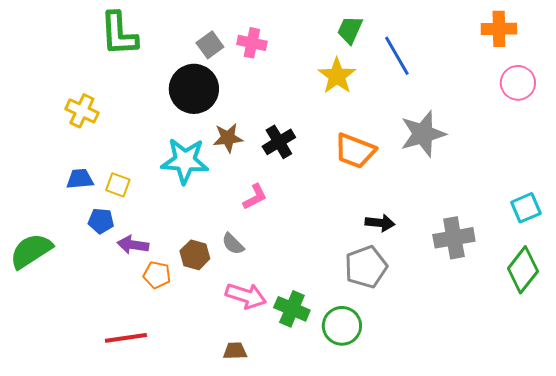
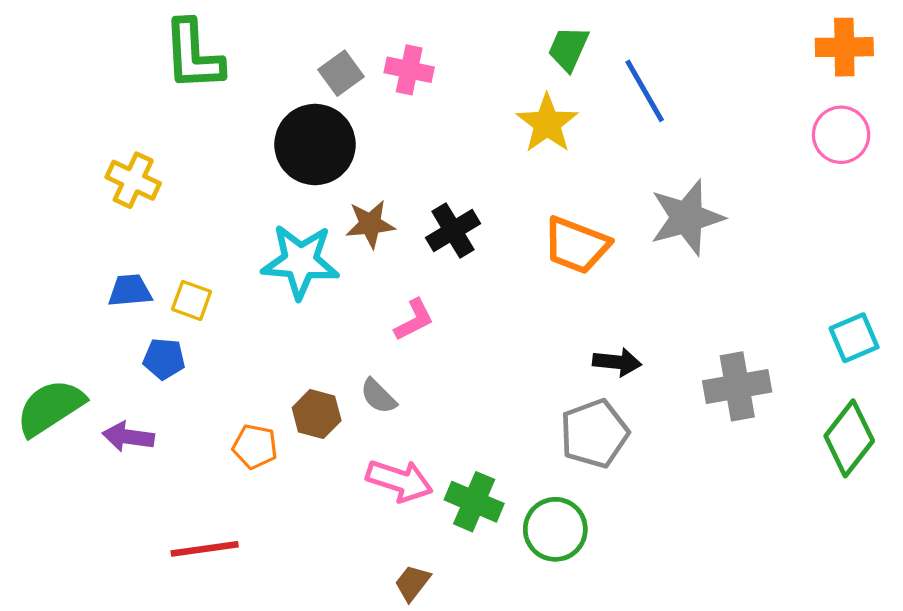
orange cross: (499, 29) -> (844, 47), moved
purple arrow: (133, 245) -> (128, 437), moved
brown trapezoid: (235, 351) -> (412, 583), moved, turned -50

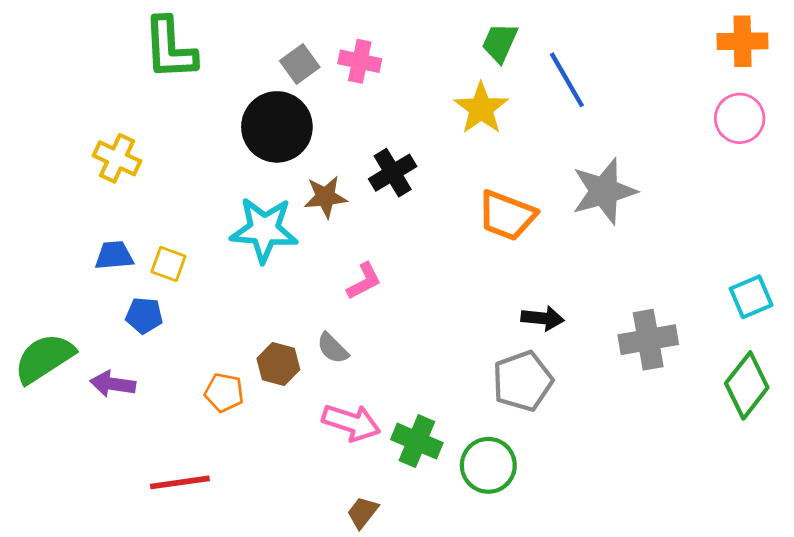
black cross: (453, 231) -> (393, 173), moved

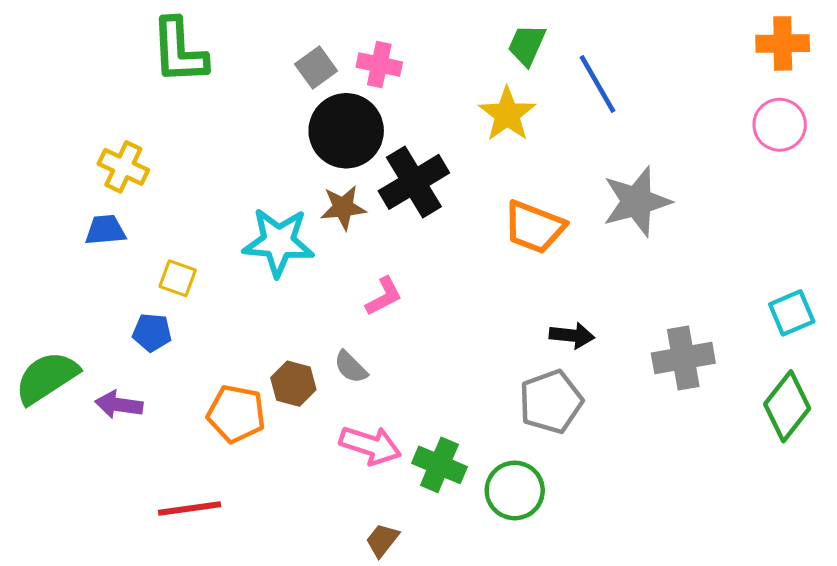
black circle: (277, 127) -> (346, 131), moved
black cross: (393, 173) -> (414, 182), size x1.4
blue trapezoid: (114, 255) -> (105, 230), moved
orange pentagon: (224, 393) -> (236, 414), size x1.4

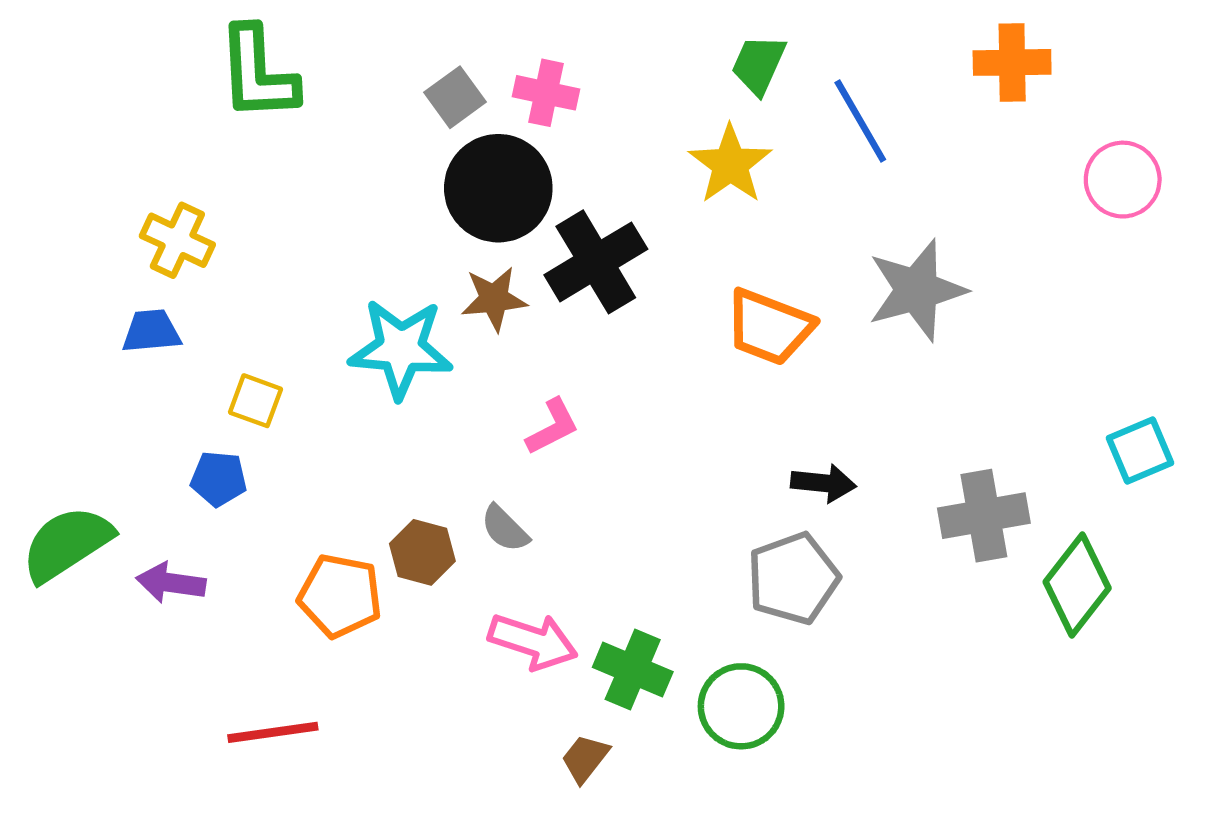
orange cross: (783, 43) -> (1012, 62), moved
green diamond: (787, 406) -> (1077, 585), moved
brown trapezoid: (382, 540) -> (585, 758), moved

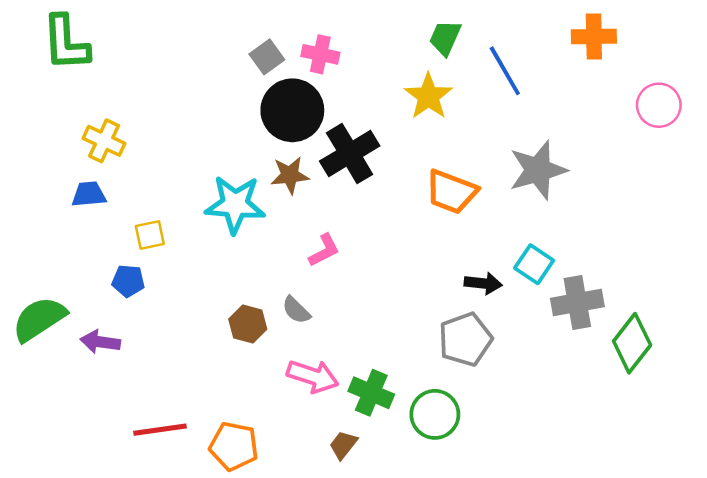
green L-shape: (258, 73) -> (66, 43), moved
yellow square: (255, 401) -> (150, 235), turned -32
cyan square: (1140, 451) -> (534, 264), moved, turned -33
orange pentagon: (340, 596) -> (234, 446), moved

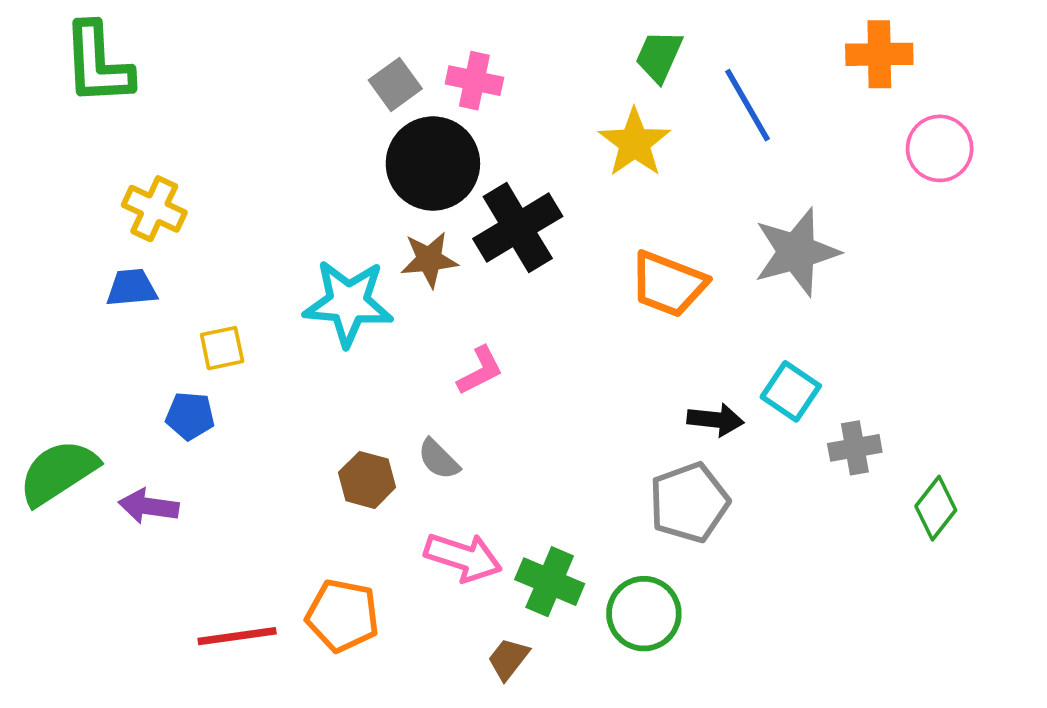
pink circle: (659, 105) -> (940, 148), moved
gray cross: (577, 302) -> (855, 448), size x0.7
green diamond: (632, 343) -> (936, 508), size x0.7
orange pentagon: (234, 446) -> (343, 615), moved

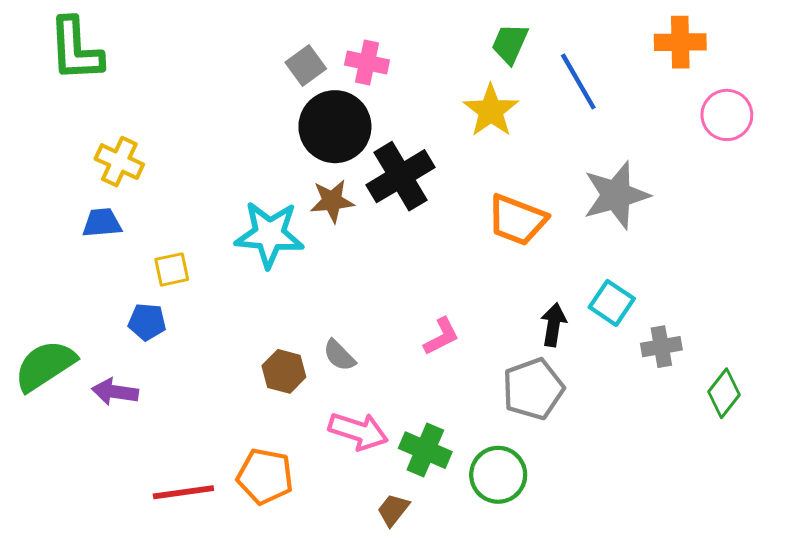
pink L-shape: (480, 371) -> (441, 336), moved
black arrow: (715, 420) -> (554, 325), turned -87

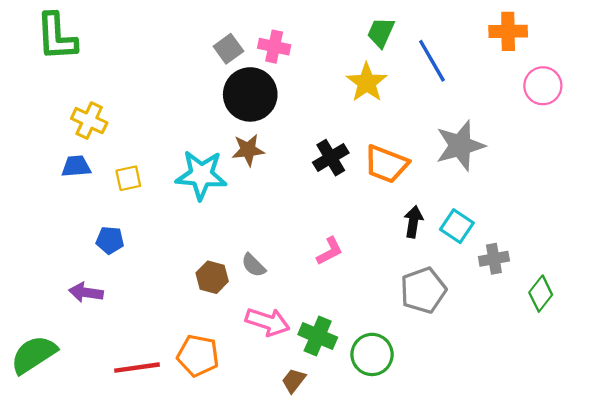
black cross: (401, 176) -> (331, 158), moved, size x0.7
yellow square: (172, 269) -> (128, 178), moved
black arrow: (554, 325) -> (413, 222), moved
green semicircle: (45, 366) -> (34, 354), moved
gray pentagon: (533, 389) -> (423, 290), moved

